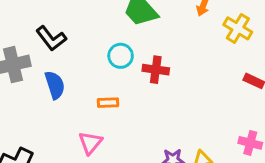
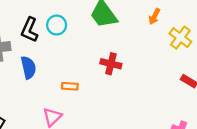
black L-shape: (51, 38) -> (30, 30), turned 55
cyan circle: (121, 56) -> (57, 25), moved

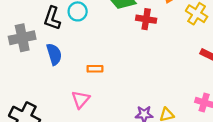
red cross: (111, 64) -> (146, 19), moved

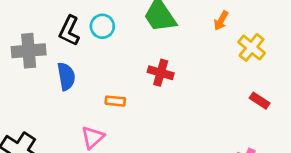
red cross: (146, 19) -> (161, 73), moved

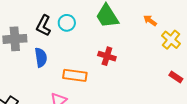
orange arrow: (221, 21) -> (150, 20), turned 96
orange rectangle: (115, 101) -> (75, 75), size x1.6

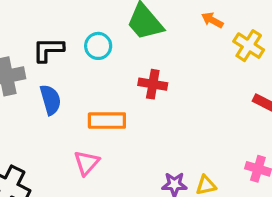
cyan circle: (67, 23) -> (98, 46), moved
black L-shape: (44, 26) -> (48, 50), turned 70

